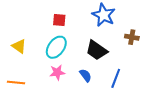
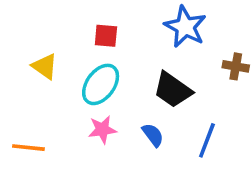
yellow triangle: (19, 46) -> (45, 66), moved

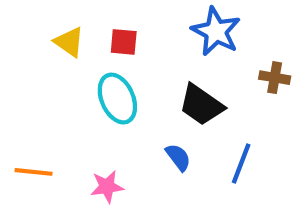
yellow triangle: (45, 66) -> (69, 42), moved
cyan ellipse: (101, 84) -> (117, 99), turned -60
pink star: (102, 130) -> (107, 187), moved

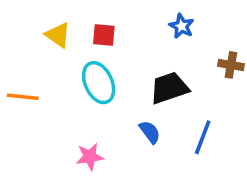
blue star: (216, 31) -> (182, 26), size x0.6
black trapezoid: (201, 105) -> (169, 88), turned 126
orange line: (34, 172) -> (23, 97), moved

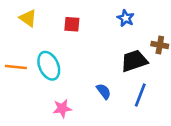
yellow triangle: (58, 35) -> (28, 18), moved
cyan ellipse: (99, 83) -> (49, 66), moved
black trapezoid: (169, 88) -> (134, 61), moved

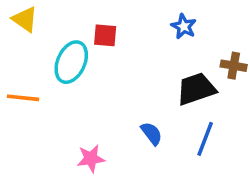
yellow triangle: (28, 18) -> (25, 19), moved
cyan ellipse: (49, 66) -> (71, 62), moved, turned 48

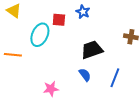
blue star: (184, 26) -> (83, 12), moved
black trapezoid: (196, 89) -> (92, 50), moved

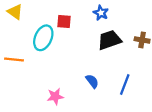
blue star: (83, 12) -> (101, 13), moved
black trapezoid: (92, 50) -> (110, 40), moved

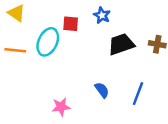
blue star: (101, 13) -> (102, 15), moved
orange line: (14, 60) -> (15, 50), moved

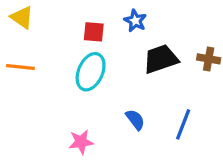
cyan ellipse: (48, 42) -> (91, 72), moved

